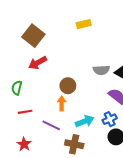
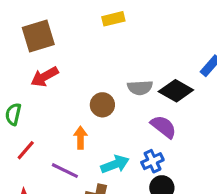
brown square: (33, 36) -> (38, 36), turned 35
brown circle: (68, 86) -> (102, 105), moved
red line: (25, 112) -> (26, 150), turned -40

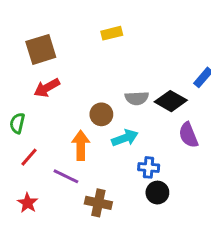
purple semicircle: (163, 127) -> (188, 135), moved, turned -150
orange arrow: (80, 138) -> (81, 145), size x1.4
blue cross: (152, 161) -> (149, 167), turned 30
cyan arrow: (115, 164) -> (125, 138), moved

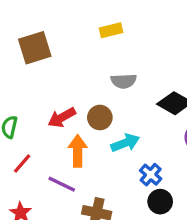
red arrow: (47, 88) -> (62, 118), moved
gray semicircle: (137, 98) -> (124, 81), moved
blue cross: (149, 167) -> (151, 175), turned 36

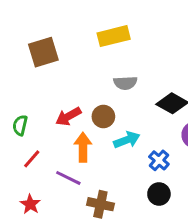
yellow rectangle: (111, 30) -> (114, 36), size x1.5
blue cross: (151, 175) -> (159, 160), moved

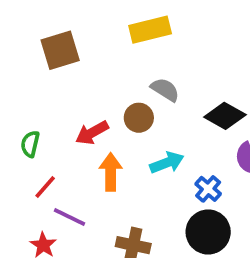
gray semicircle: (125, 83) -> (165, 90), turned -145
brown circle: (103, 117) -> (139, 118), moved
purple line: (68, 178) -> (69, 217), moved
black circle: (159, 194) -> (208, 232), size x1.5

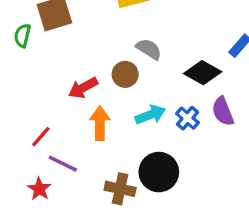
green semicircle: (30, 144) -> (22, 36), moved
blue cross: (208, 189) -> (187, 118), moved
black circle: (208, 232) -> (159, 172), moved

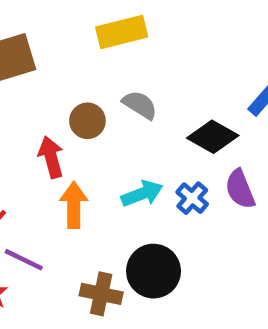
brown circle: (125, 74) -> (87, 121), moved
red arrow: (83, 88) -> (51, 157), turned 104

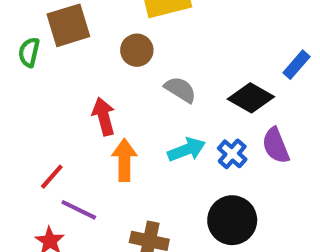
gray semicircle: (140, 105) -> (180, 90), moved
brown circle: (87, 121) -> (137, 50), moved
black circle: (154, 271) -> (232, 220), moved

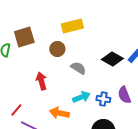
black diamond: (251, 98) -> (112, 59), moved
blue cross: (232, 154) -> (103, 99), turned -32
orange arrow: (124, 160) -> (59, 113), moved, turned -78

